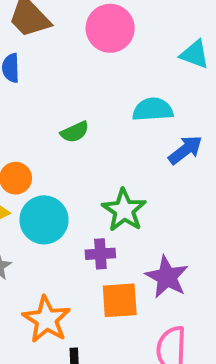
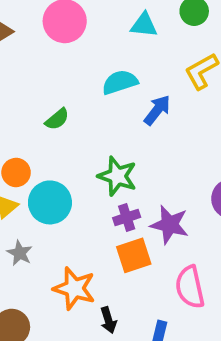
purple cross: (100, 254) -> (127, 218), moved

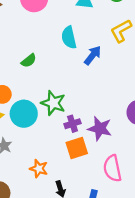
cyan semicircle: (120, 82) -> (69, 37), turned -85
green star: (117, 176) -> (53, 103), moved
orange star: (74, 288) -> (39, 169), size x0.7

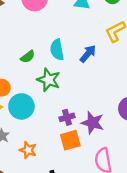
cyan semicircle: (69, 37) -> (57, 50), moved
green star: (53, 103) -> (49, 80), moved
orange star: (39, 169) -> (28, 150), moved

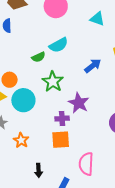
cyan semicircle: (57, 50) -> (59, 45), moved, turned -120
purple star: (93, 123) -> (79, 103), moved

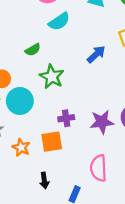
cyan semicircle: (59, 45) -> (59, 21), moved
purple star: (79, 103) -> (102, 122), moved, turned -30
orange square: (61, 140) -> (52, 142), moved

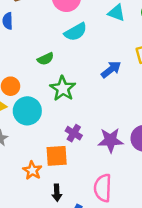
purple cross: (66, 118) -> (74, 133), turned 35
orange star: (21, 147) -> (32, 170), moved
black arrow: (44, 180) -> (57, 193), moved

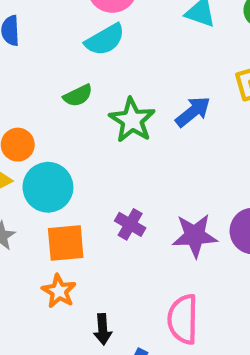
cyan semicircle: (76, 32) -> (105, 40), moved
green star: (63, 89) -> (132, 120), moved
orange square: (57, 156) -> (66, 243), moved

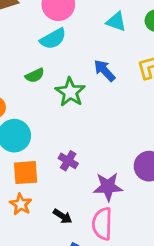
blue arrow: (193, 112) -> (105, 71), moved, turned -95
purple star: (195, 236) -> (108, 187), moved
black arrow: (103, 329) -> (63, 216), moved, turned -54

